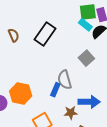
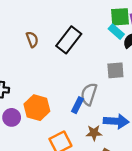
gray square: (86, 58) -> (115, 70), turned 35
gray semicircle: (65, 80) -> (89, 94), turned 30

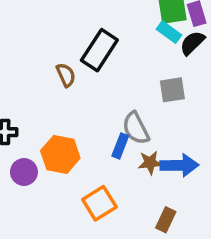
brown semicircle: (32, 39) -> (66, 75), moved
gray semicircle: (89, 94) -> (136, 128), turned -40
brown star: (94, 133) -> (150, 163), moved

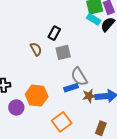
black rectangle: (99, 50) -> (54, 33), size x0.6
gray square: (172, 90) -> (63, 52), moved
blue rectangle: (120, 146) -> (71, 88), turned 56

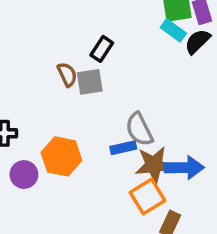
gray square: (63, 52) -> (90, 82), moved
brown star: (89, 96) -> (154, 165), size x1.5
orange square: (62, 122) -> (147, 197), moved

